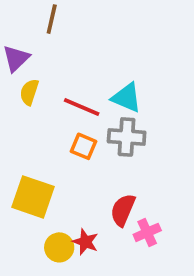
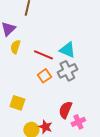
gray cross: (127, 137) -> (67, 71), turned -30
orange square: (84, 146) -> (44, 76), turned 32
yellow square: (33, 197) -> (17, 103), size x0.7

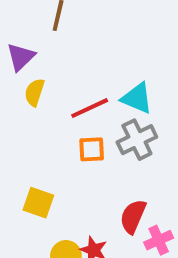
red line: (43, 55) -> (90, 108), turned -48
orange square: (44, 76) -> (92, 149), turned 32

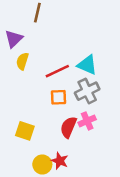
red semicircle: (133, 216) -> (68, 127), moved
pink cross: (159, 240) -> (87, 121), moved

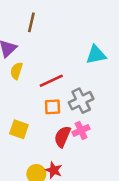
cyan triangle: (87, 65) -> (96, 55), moved, turned -35
yellow square: (25, 131) -> (19, 129), moved

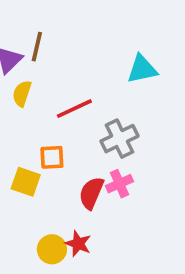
brown line: (31, 22) -> (37, 47), moved
orange square: (52, 107) -> (52, 157), moved

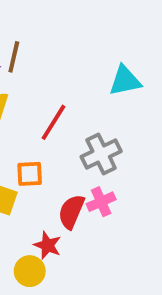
red line: (74, 109) -> (53, 122), turned -33
red star: (78, 244) -> (48, 245), moved

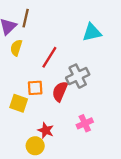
pink cross: (101, 202) -> (85, 123), moved
red semicircle: (71, 212) -> (60, 91), moved

